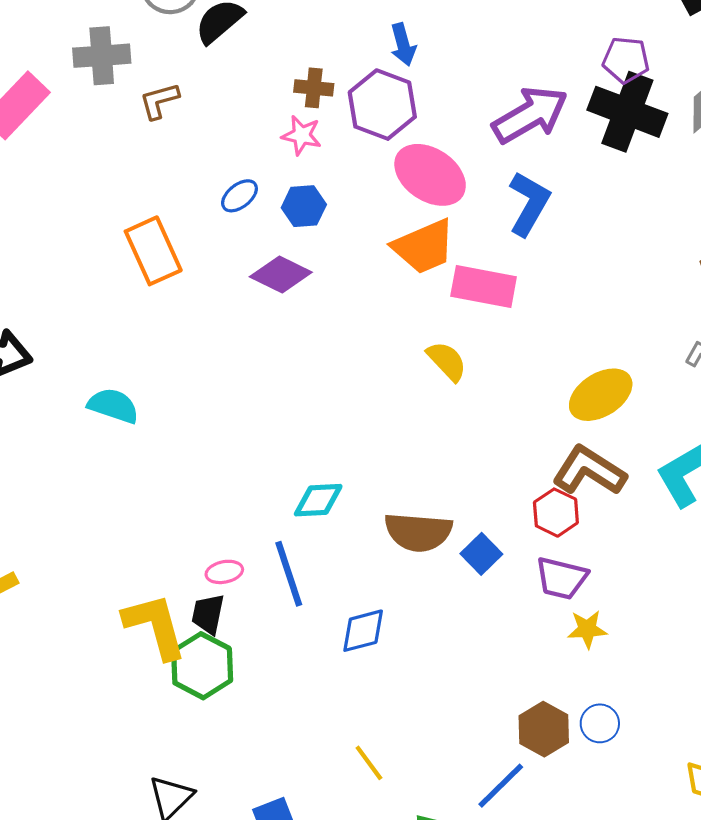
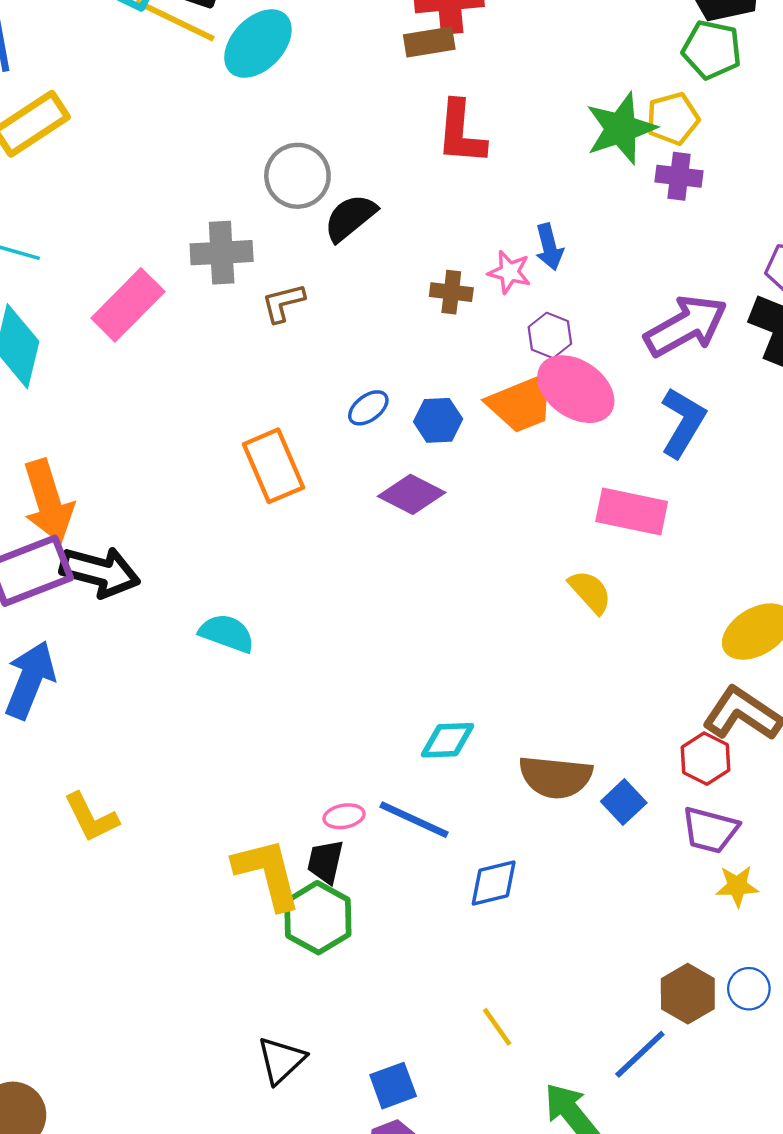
purple hexagon: (382, 105) -> (550, 335), moved, size x0.6
pink star: (302, 135) -> (509, 272), moved
orange trapezoid: (424, 247) -> (521, 403), moved
blue line: (289, 574) -> (414, 820), turned -48

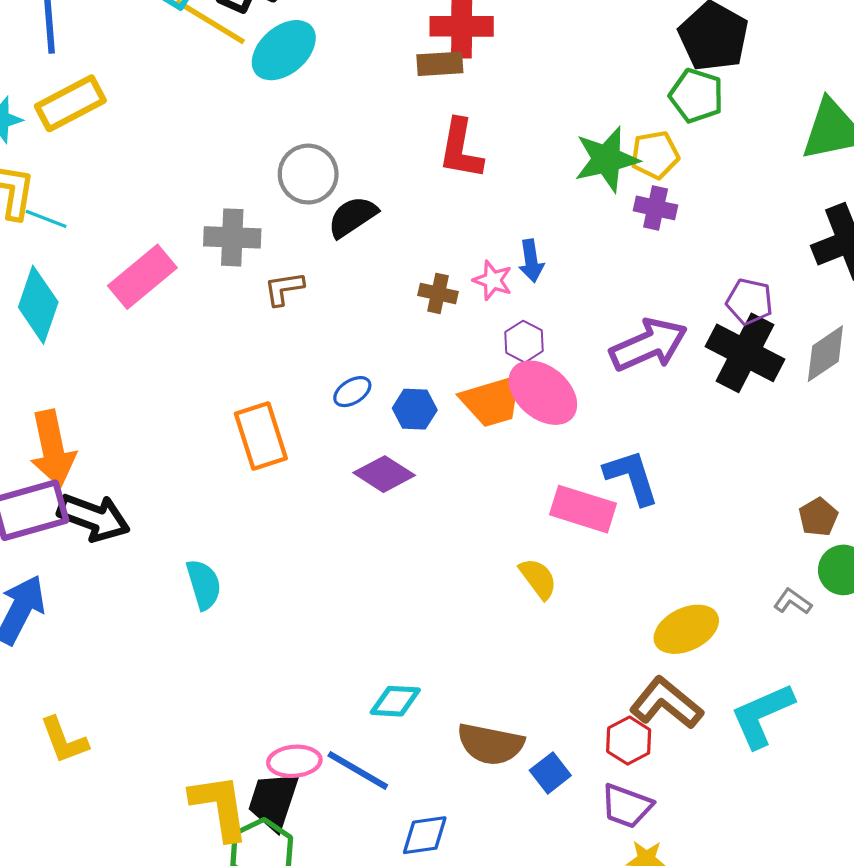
blue L-shape: (683, 422) -> (632, 477), moved, turned -54
cyan semicircle: (227, 633) -> (204, 584), turned 48
pink ellipse: (344, 816) -> (294, 761), size x1.4
black trapezoid: (325, 862) -> (273, 801), size x1.5

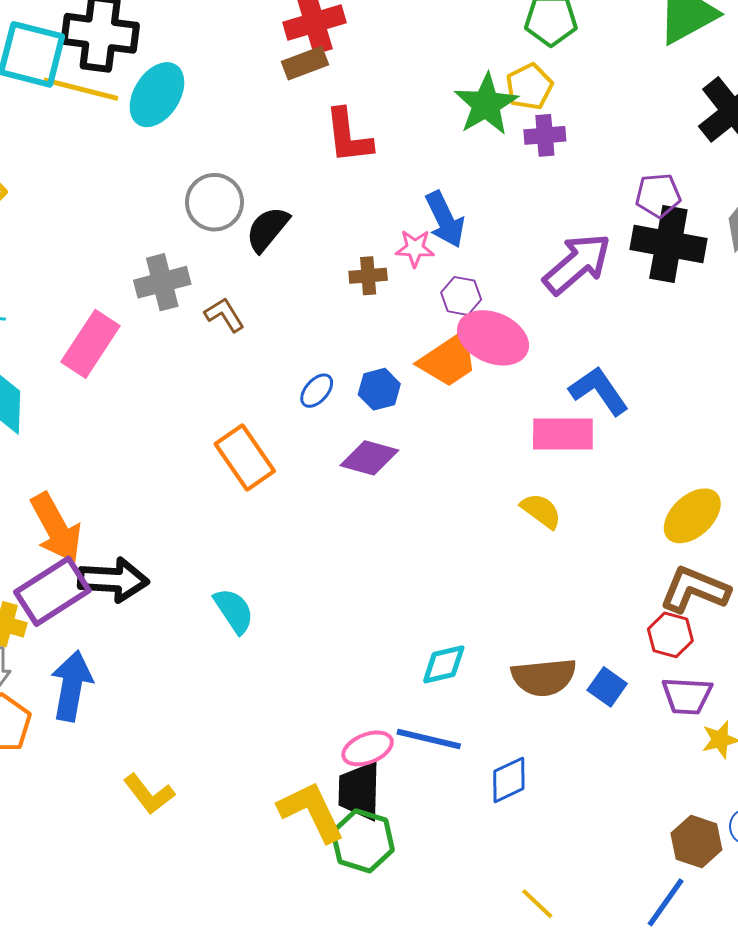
blue arrow: (531, 261) -> (445, 219), size x1.4
brown L-shape: (284, 289) -> (224, 315), turned 84

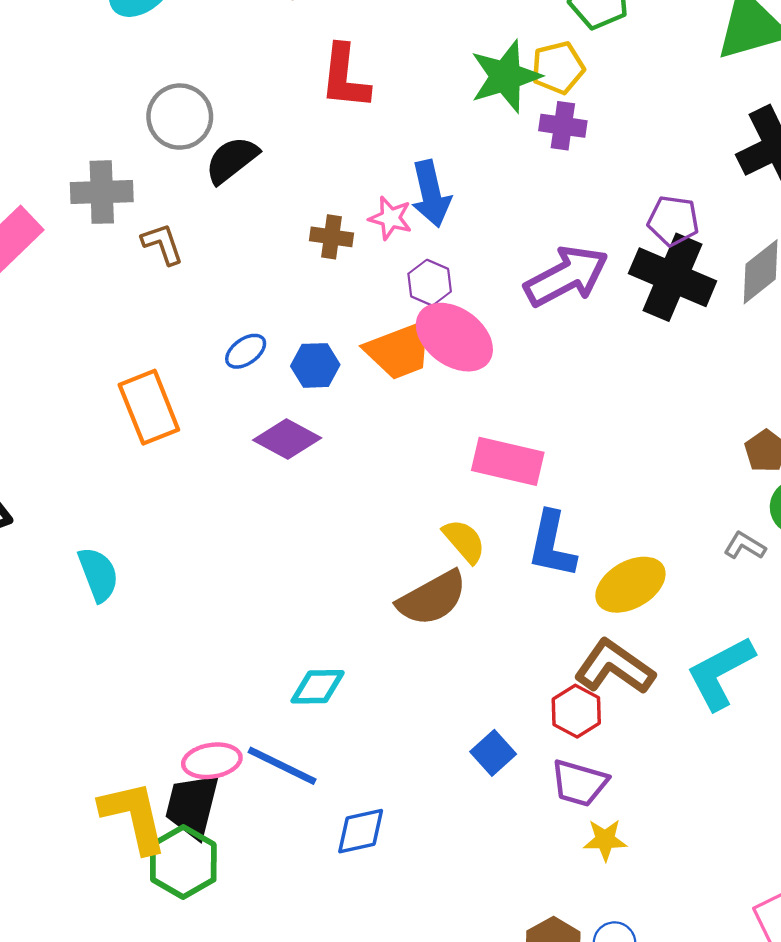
blue L-shape: (599, 391) -> (552, 545), moved, turned -146
brown semicircle: (544, 677) -> (432, 598), moved, turned -36

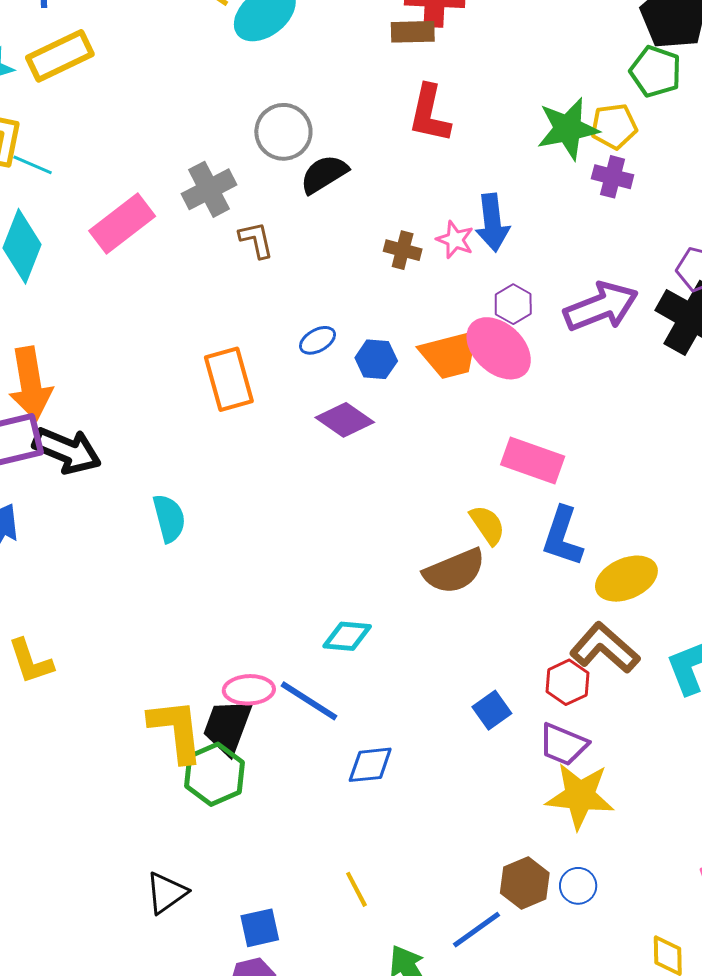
gray cross: (102, 192) -> (209, 189), turned -32
purple hexagon: (430, 283) -> (513, 304), moved
yellow star: (605, 840) -> (580, 796), size x1.8

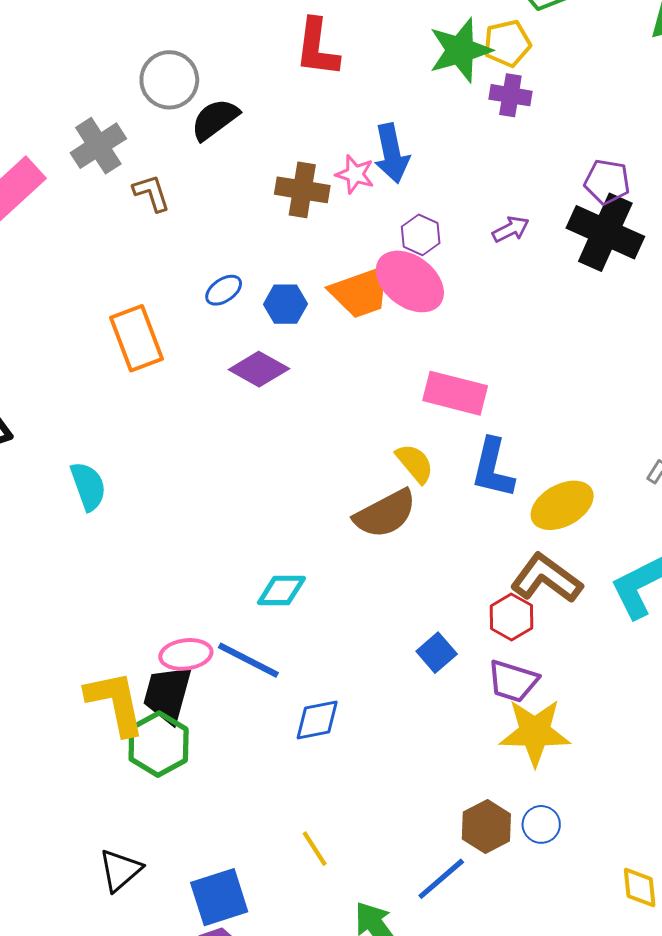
brown cross: (403, 250) -> (302, 190), size x1.4
purple arrow: (601, 307) -> (511, 229), size x0.5
blue square: (260, 928) -> (219, 897), size x1.4

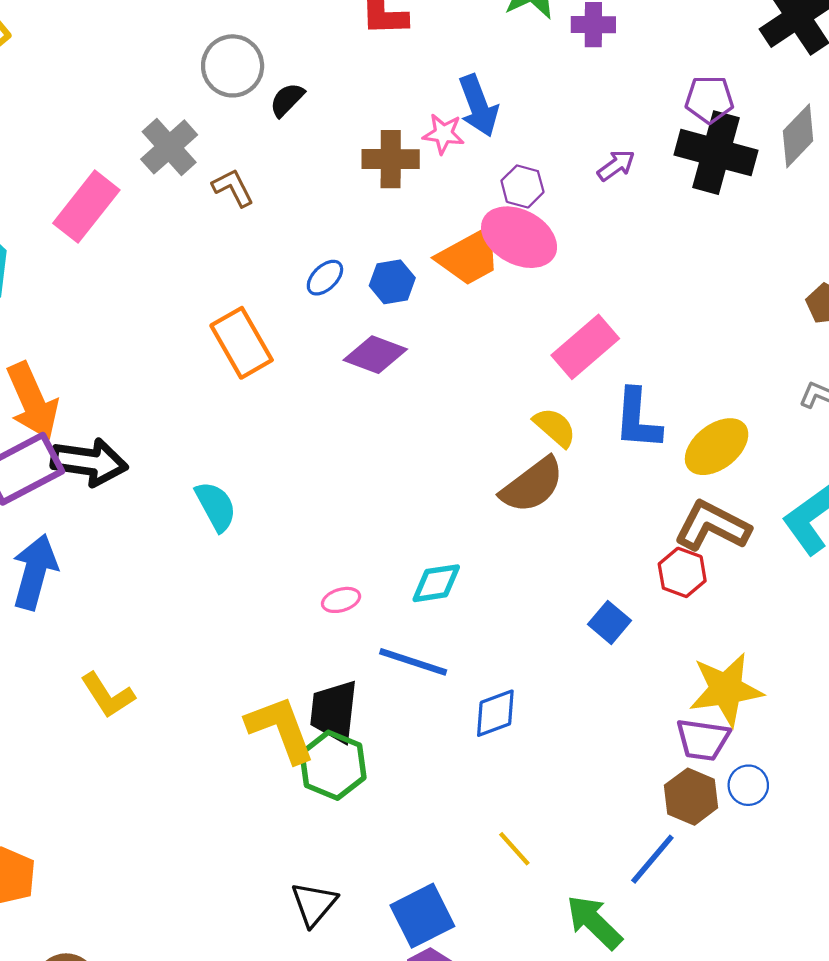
black semicircle: (215, 119) -> (287, 100), size x0.7
pink rectangle: (455, 393) -> (585, 347), turned -46
pink ellipse: (186, 654) -> (341, 600), moved, size x0.7
purple trapezoid: (513, 681) -> (703, 740), moved

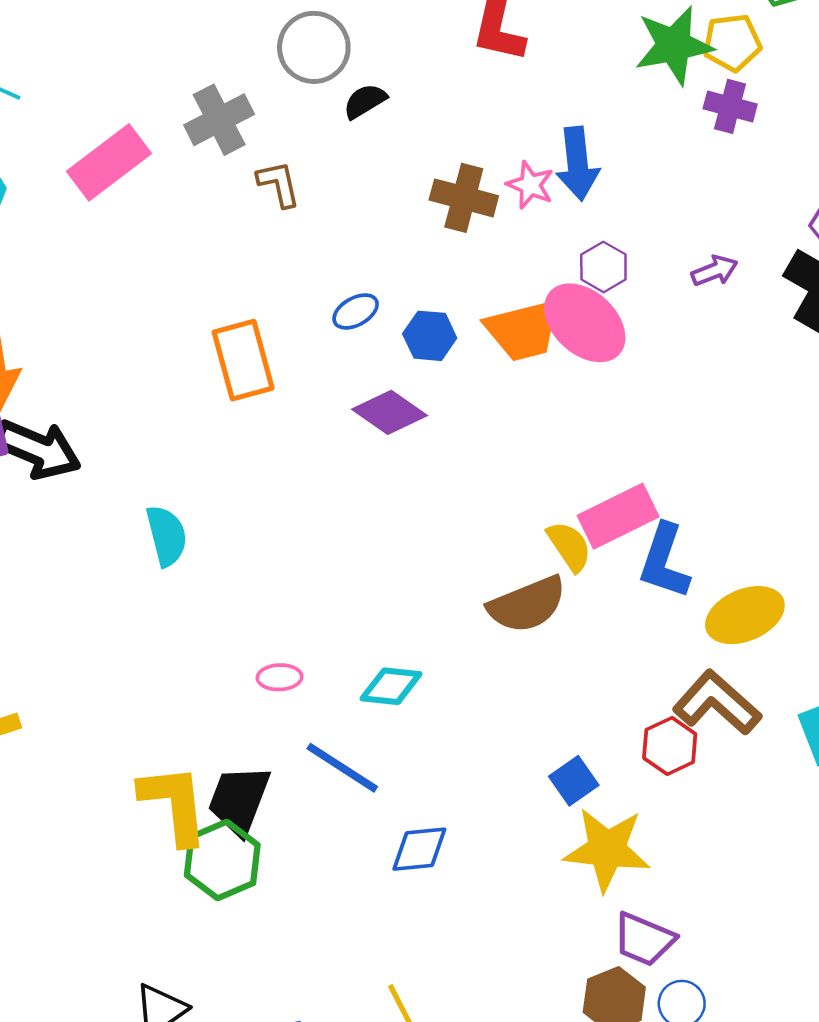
pink rectangle: (585, 347) -> (618, 516), moved
yellow star: (726, 689) -> (607, 849), moved

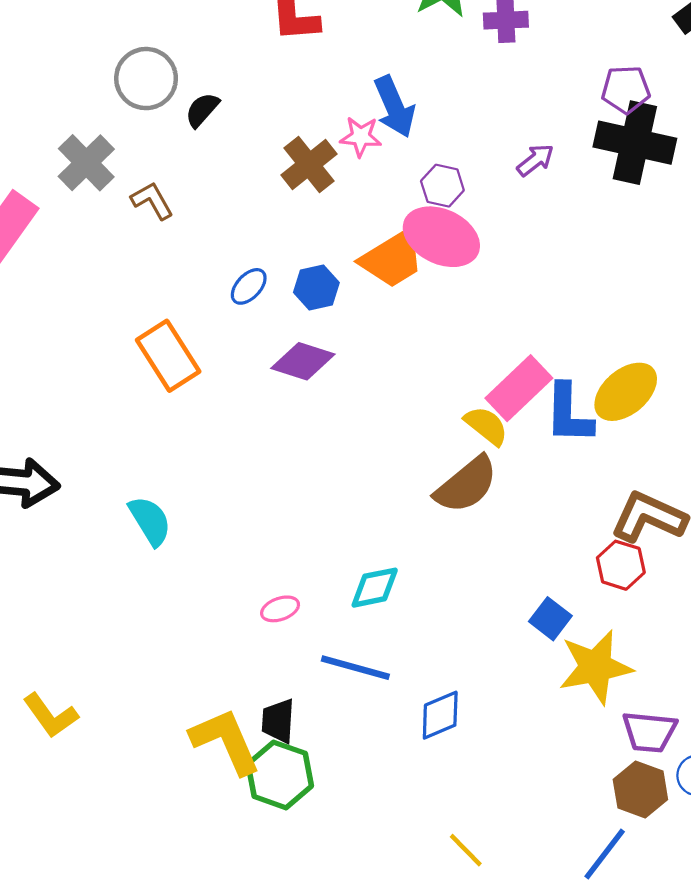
brown cross: (464, 198) -> (309, 164), turned -36
yellow ellipse: (745, 615) -> (626, 392), moved
black trapezoid: (239, 800) -> (278, 721), size x0.7

